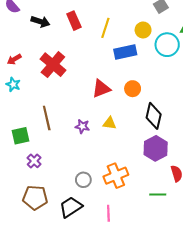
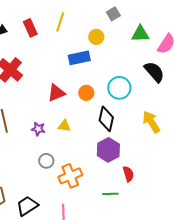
yellow line: (105, 28) -> (60, 22), moved
cyan circle: (167, 45) -> (119, 88), moved
gray circle: (83, 180) -> (46, 161), moved

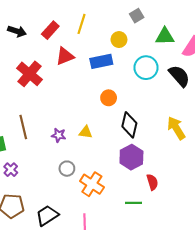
red rectangle: (30, 28) -> (50, 30), turned 66
cyan circle: (119, 88) -> (146, 68), moved
red triangle: (56, 93) -> (65, 56), moved
orange cross: (70, 176) -> (92, 184), turned -35

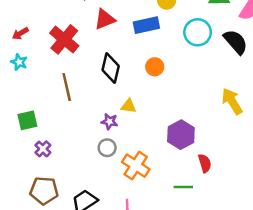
black diamond: (129, 125) -> (111, 68), moved
brown line: (23, 127) -> (67, 87), moved
purple star: (59, 135) -> (109, 122), moved

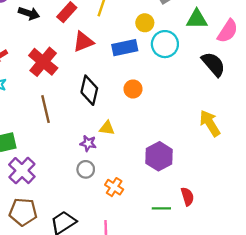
cyan circle: (198, 32) -> (165, 44), moved
purple cross: (43, 149) -> (22, 171), size x1.6
red semicircle: (205, 163) -> (187, 197), moved
orange cross: (136, 166) -> (114, 187), size x0.7

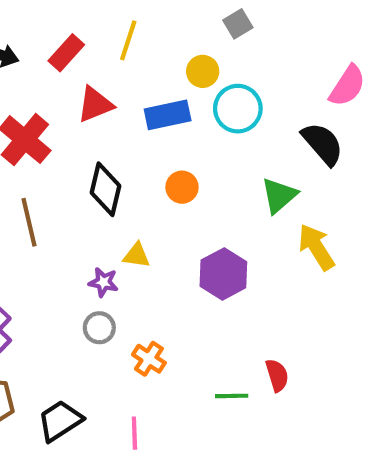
green triangle: (197, 19) -> (279, 195), moved, turned -40
purple hexagon: (159, 156) -> (223, 274), moved

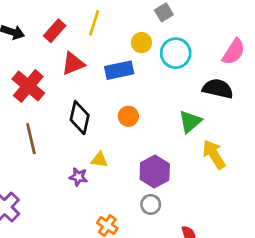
cyan circle: (238, 109) -> (176, 53), moved
black semicircle: (323, 144) -> (218, 89), turned -36
gray circle: (99, 328) -> (151, 204), moved

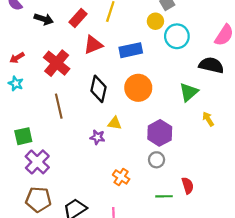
yellow circle: (141, 43) -> (155, 21), moved
orange circle: (128, 116) -> (138, 88), size x1.6
yellow arrow: (214, 154) -> (208, 119), size x0.6

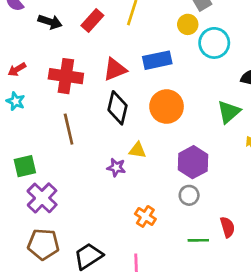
red triangle: (93, 45) -> (115, 69), moved
red cross: (57, 63) -> (66, 76), turned -32

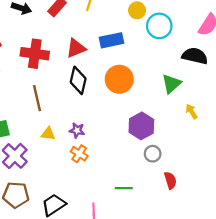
yellow triangle: (137, 150) -> (48, 134), moved
gray circle: (189, 195) -> (153, 154), moved
orange cross: (145, 216) -> (79, 154), moved
green line: (198, 240) -> (124, 188), moved

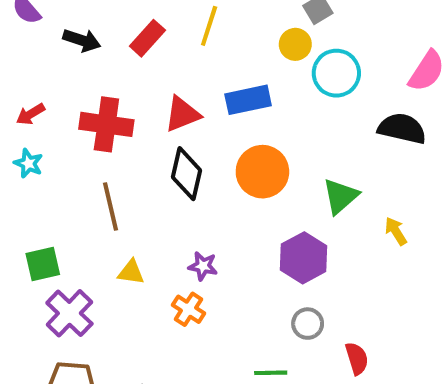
green triangle: (171, 84) -> (340, 196), moved
purple star: (77, 130) -> (203, 266), moved
gray circle: (153, 154) -> (308, 324), moved

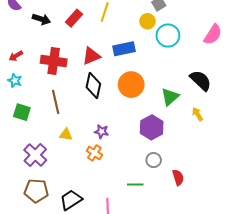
black semicircle: (402, 129) -> (201, 80), moved, turned 30
green square: (43, 264) -> (22, 112), moved, turned 30

